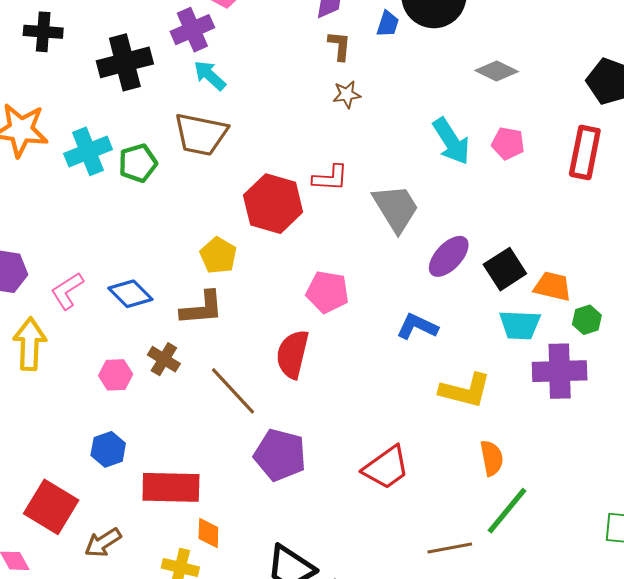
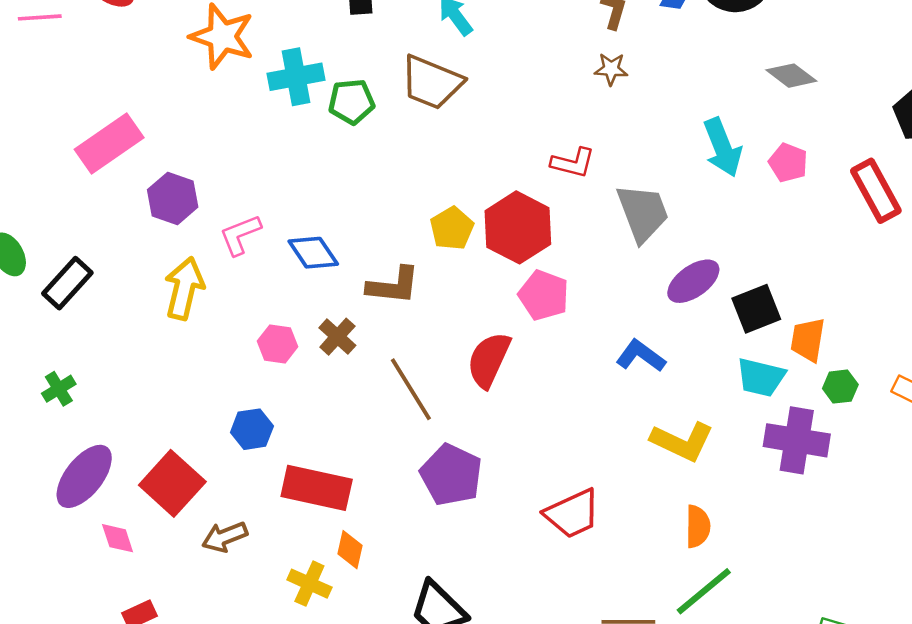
red rectangle: (585, 152) -> (876, 191), turned -51
red hexagon: (273, 204) -> (518, 227), moved
yellow pentagon: (218, 255) -> (452, 228), moved
orange trapezoid: (553, 286) -> (808, 340), turned -105

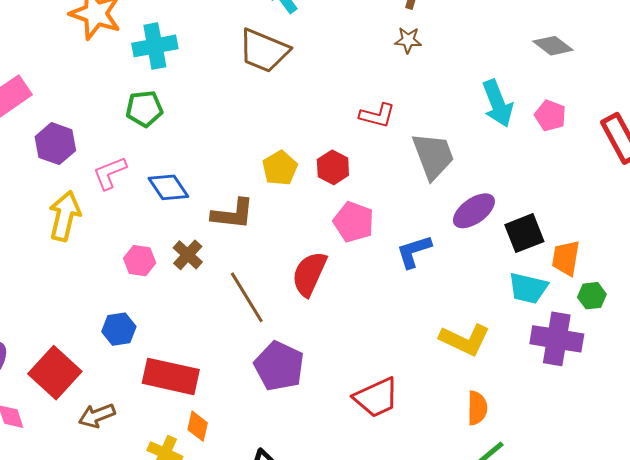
green pentagon: (351, 102) -> (144, 109), moved
red hexagon: (518, 227) -> (333, 167), size x0.6
blue L-shape: (641, 356) -> (414, 251), moved, turned -54

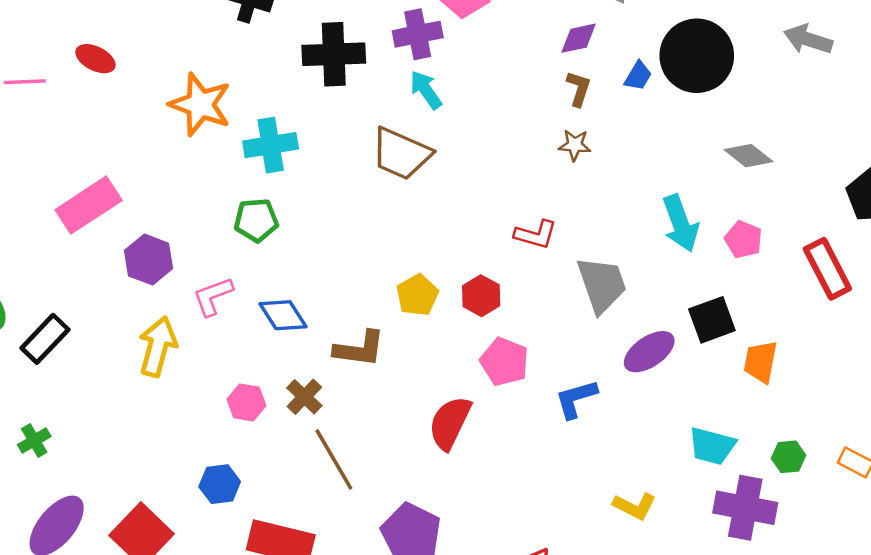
black square: (524, 233) -> (712, 320), moved
orange trapezoid: (566, 258) -> (760, 362), moved
brown line: (247, 297) -> (334, 459), moved
yellow L-shape: (465, 340) -> (635, 506), size x0.7

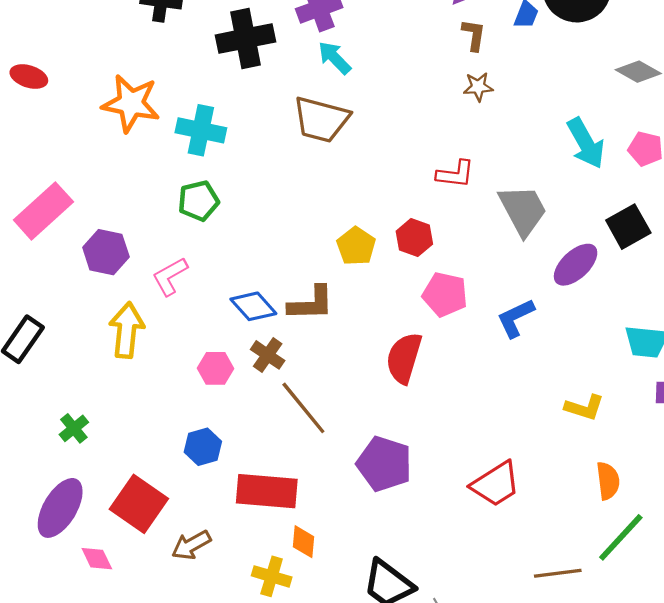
cyan cross: (271, 145) -> (201, 130), turned 30
blue diamond: (283, 315) -> (253, 306), moved
green cross: (34, 441) -> (74, 428), moved

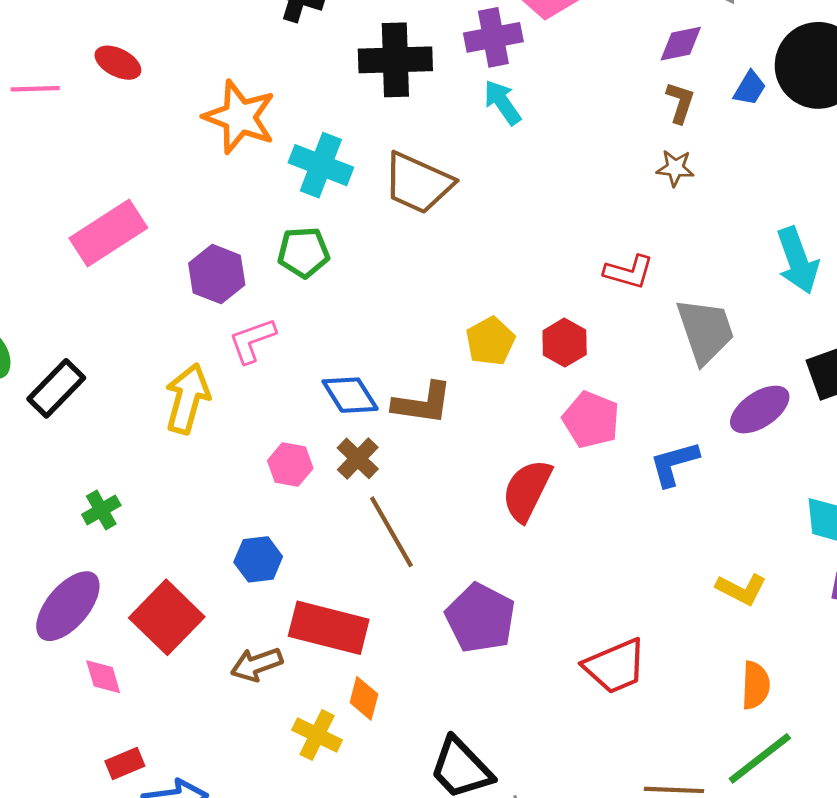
brown trapezoid: (321, 119) -> (418, 183), moved
purple hexagon: (106, 252) -> (217, 274), moved
brown arrow: (191, 545) -> (257, 664), moved

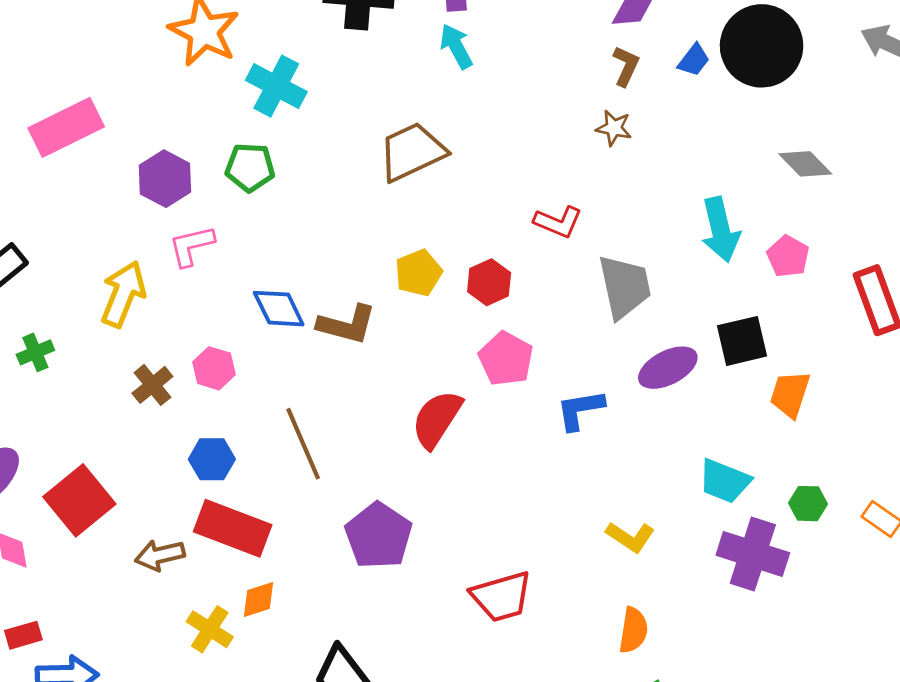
brown trapezoid: (418, 183) -> (412, 152), moved, turned 124
brown cross: (358, 458) -> (152, 385), moved
green cross: (101, 510) -> (35, 352), moved
blue hexagon: (258, 559) -> (212, 459), moved
orange diamond: (364, 698) -> (258, 599), turned 51

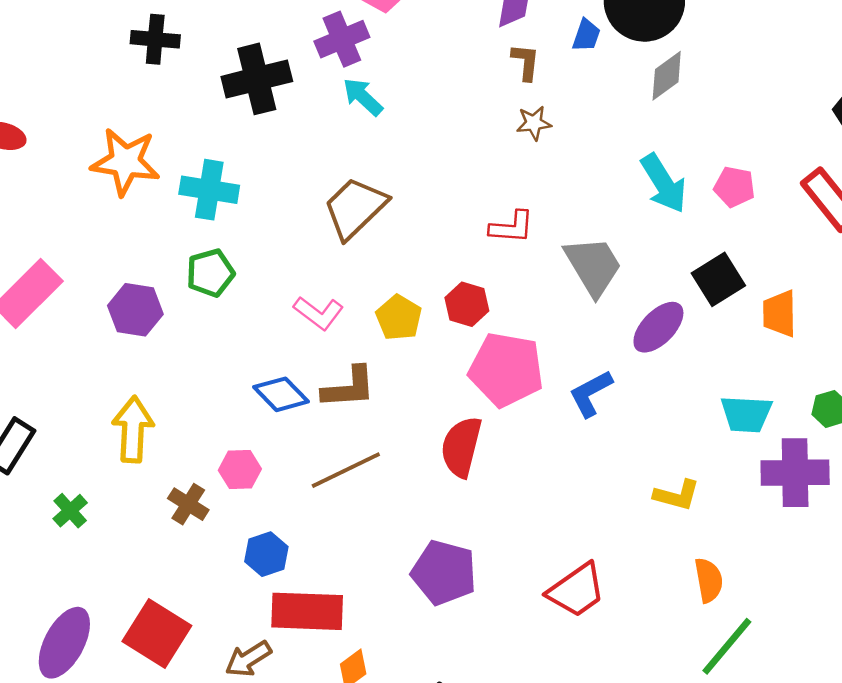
gray diamond: (805, 164) -> (667, 76), moved, turned -63
pink L-shape: (191, 246) -> (319, 313), moved, turned -111
pink pentagon: (506, 359) -> (506, 370), size x1.4
brown line: (303, 444) -> (346, 470), moved, turned -74

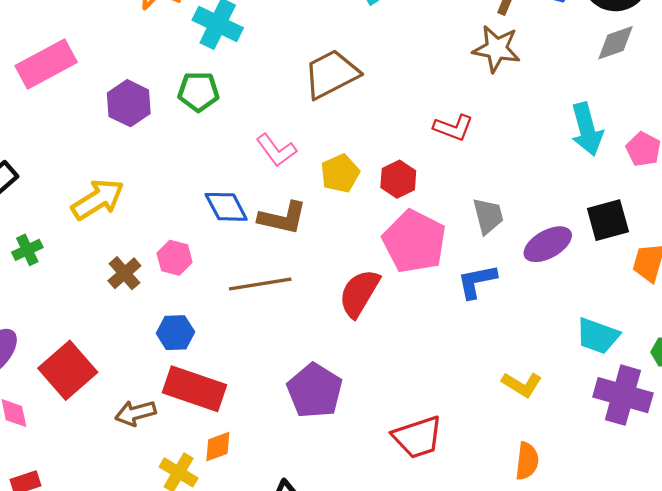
brown star: (534, 123) -> (496, 49), size x1.6
gray trapezoid: (593, 266) -> (488, 216), moved, size x0.7
yellow arrow: (133, 429) -> (98, 199), turned 38

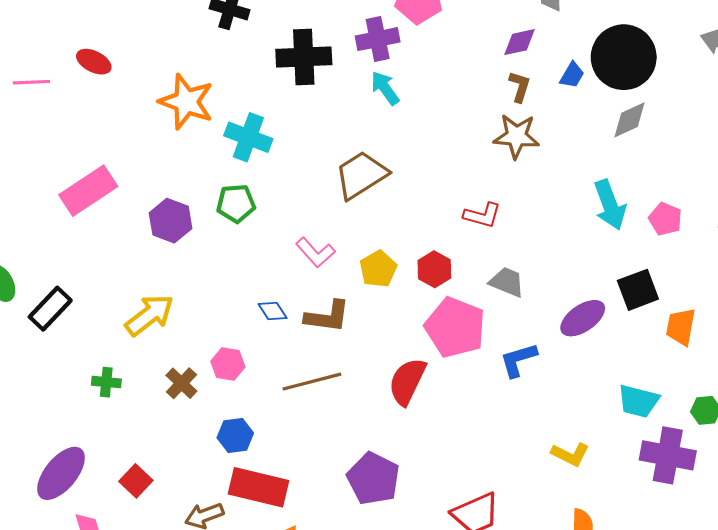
blue diamond: (226, 207) -> (273, 311), size x0.7
gray trapezoid: (488, 216) -> (507, 282), moved, turned -48
green cross: (27, 250) -> (106, 382), moved, turned 36
red square: (68, 370) -> (136, 481), size x0.6

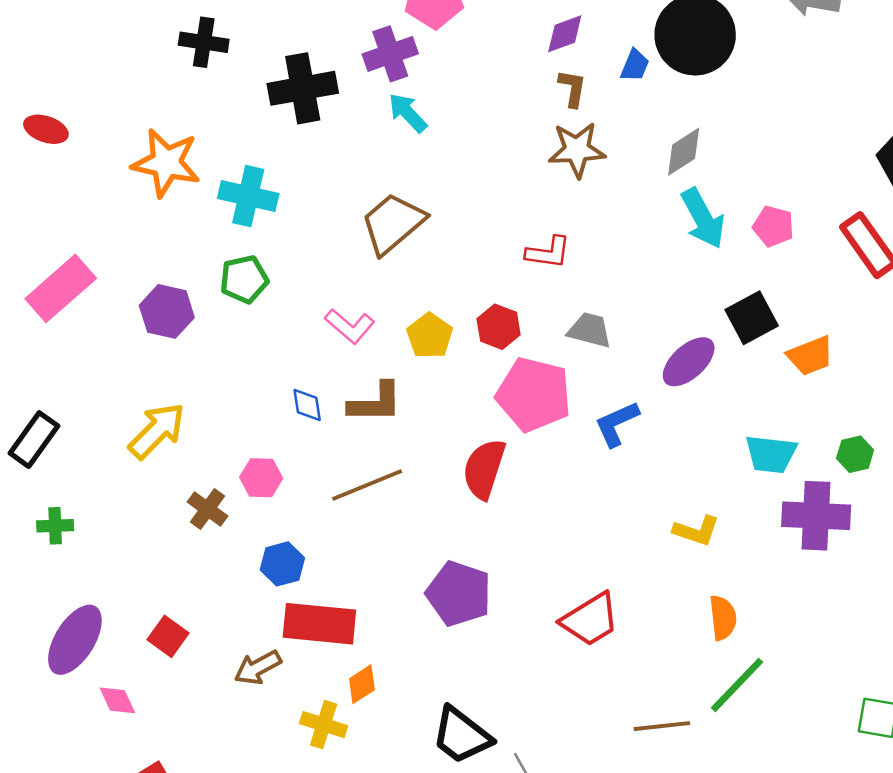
gray diamond: (629, 120) -> (684, 152), moved
blue diamond: (273, 311) -> (307, 405), turned 32
orange trapezoid: (681, 327) -> (810, 356), turned -114
green cross: (106, 382) -> (55, 526), moved

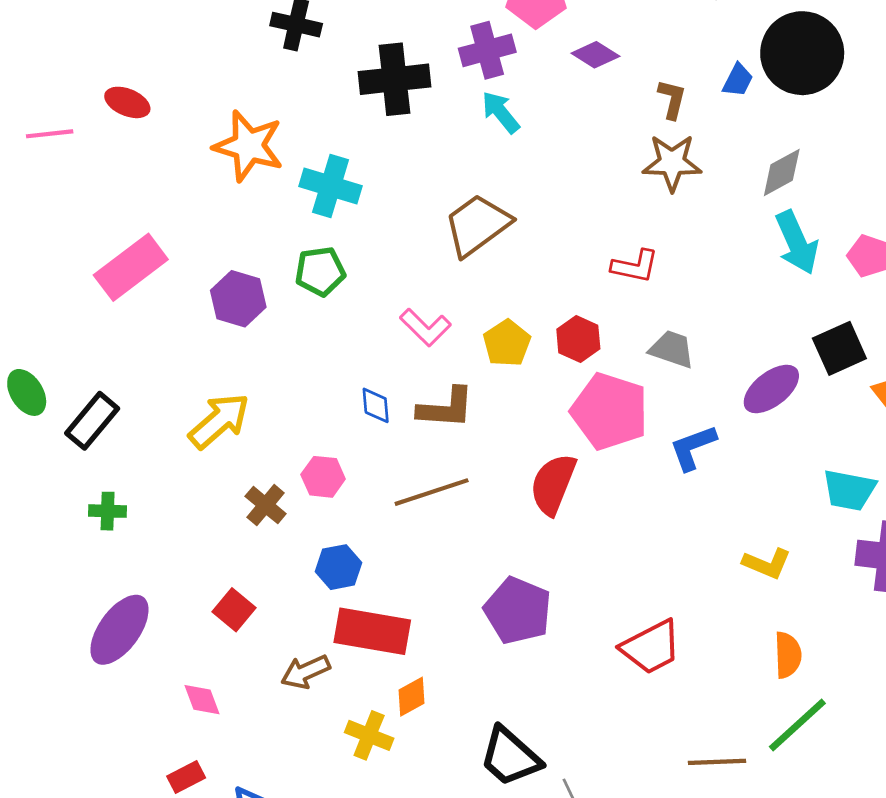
purple diamond: (565, 34) -> (595, 55), moved, turned 48
red square: (168, 636) -> (234, 610), moved
pink diamond: (117, 700) -> (202, 700), moved

